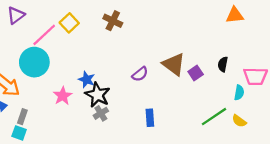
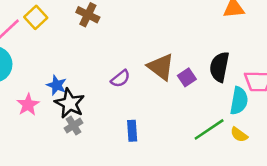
black semicircle: (223, 64) -> (219, 67), size x1.6
cyan semicircle: (239, 93) -> (239, 101), size x1.5

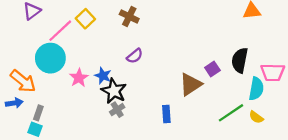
brown triangle: (161, 67) -> (191, 84), moved, turned 50
purple semicircle: (120, 79) -> (135, 56), moved
pink star: (28, 105) -> (79, 78), moved

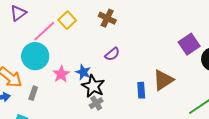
purple square: (212, 69) -> (189, 44), moved, size x1.5
gray rectangle: (38, 113) -> (33, 93), moved
blue rectangle: (166, 114) -> (141, 90), moved

